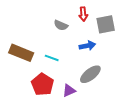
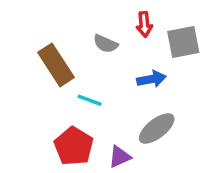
brown rectangle: (21, 53) -> (56, 65), moved, turned 35

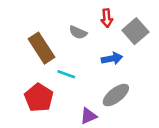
gray square: (183, 42) -> (135, 31), turned -30
red pentagon: (74, 146) -> (39, 98), moved

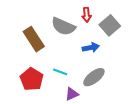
gray semicircle: (78, 32) -> (63, 26), size x1.6
cyan line: (66, 74) -> (60, 72), moved

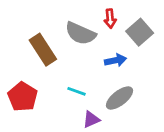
red pentagon: (32, 79) -> (23, 97), moved

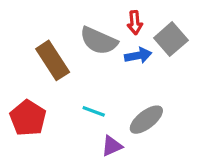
blue arrow: (115, 60) -> (138, 55), moved

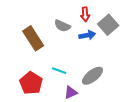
gray semicircle: (99, 41) -> (62, 26), size x0.7
red pentagon: (28, 118) -> (31, 83), moved

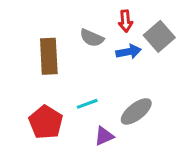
brown rectangle: (33, 38) -> (49, 56), turned 30
cyan line: (59, 71) -> (87, 104), turned -40

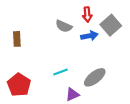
brown rectangle: (49, 56) -> (17, 39), moved, size x0.6
red pentagon: (46, 122) -> (19, 85), moved

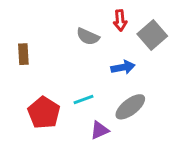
blue arrow: (89, 36) -> (123, 67), moved
red pentagon: (19, 85) -> (44, 113), moved

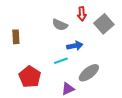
blue arrow: (123, 67) -> (75, 46), moved
cyan line: (83, 100) -> (61, 61), moved

